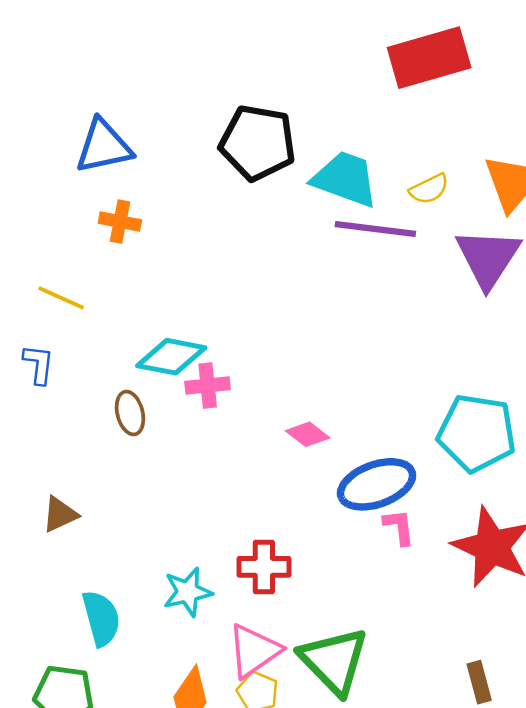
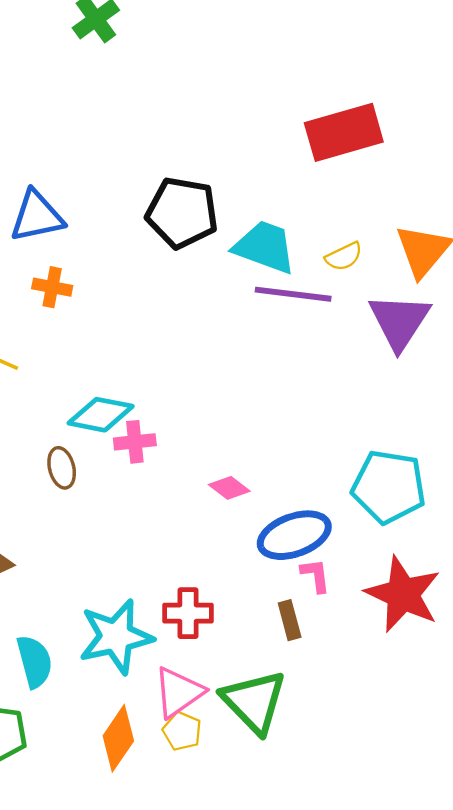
cyan star: (188, 592) -> (116, 637), size x1.6
brown rectangle: (479, 682) -> (290, 620), moved

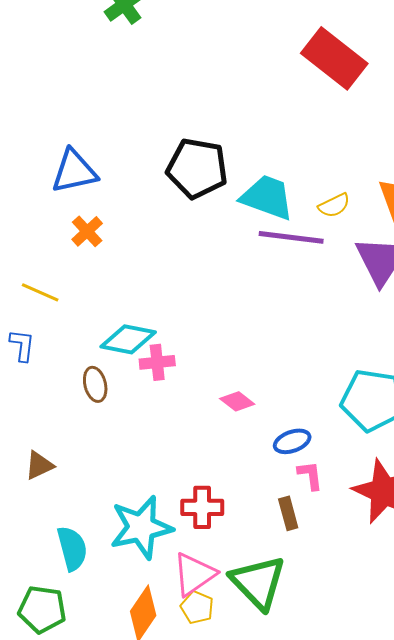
red rectangle: (344, 132) -> (334, 58), moved, turned 54
orange cross: (52, 287) -> (87, 231), turned 36
blue ellipse: (294, 535) -> (292, 441), size x0.6

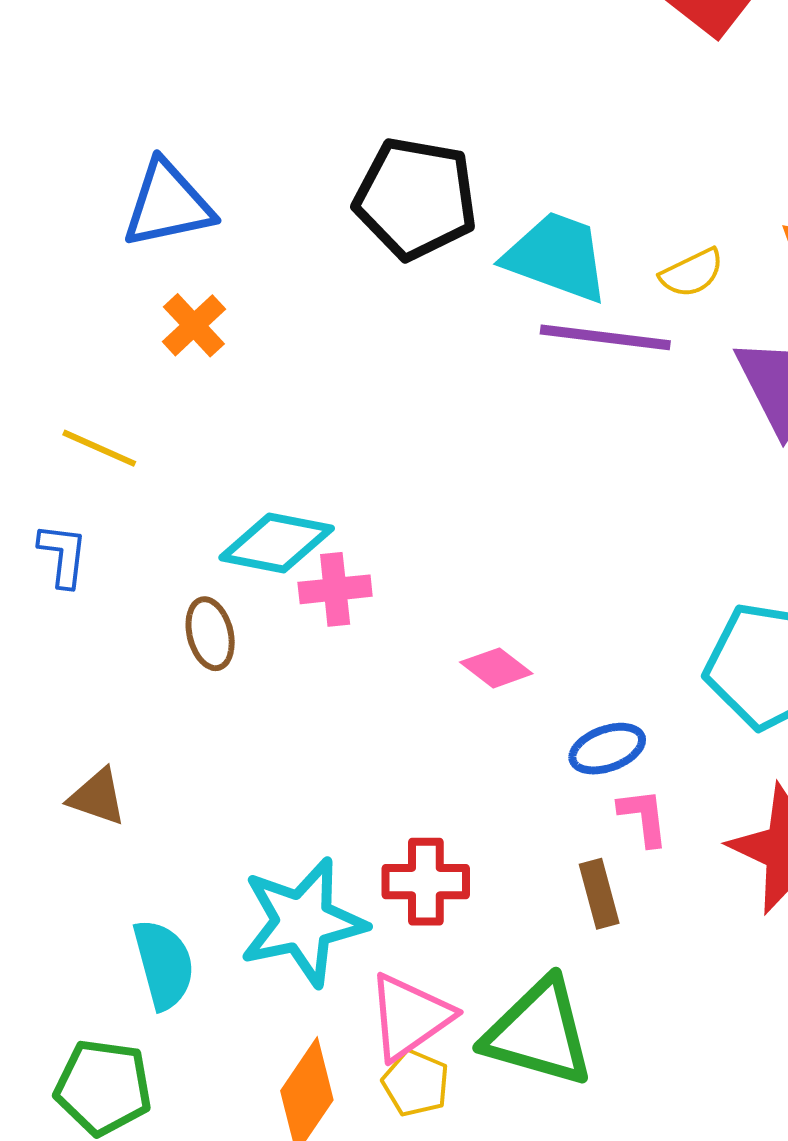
brown triangle: (39, 465) -> (97, 797), turned 44
green triangle: (258, 582) -> (539, 1033), turned -30

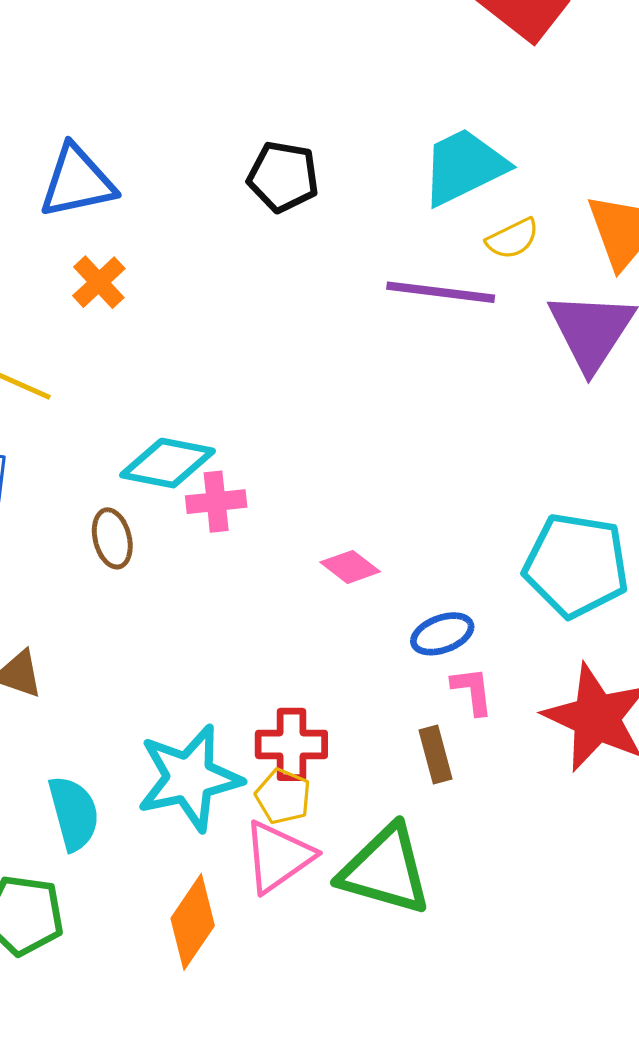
black pentagon: (416, 198) -> (283, 177), size x0.7
cyan trapezoid: (557, 257) -> (464, 167), moved, turned -46
yellow pentagon: (416, 1083) -> (283, 796), moved

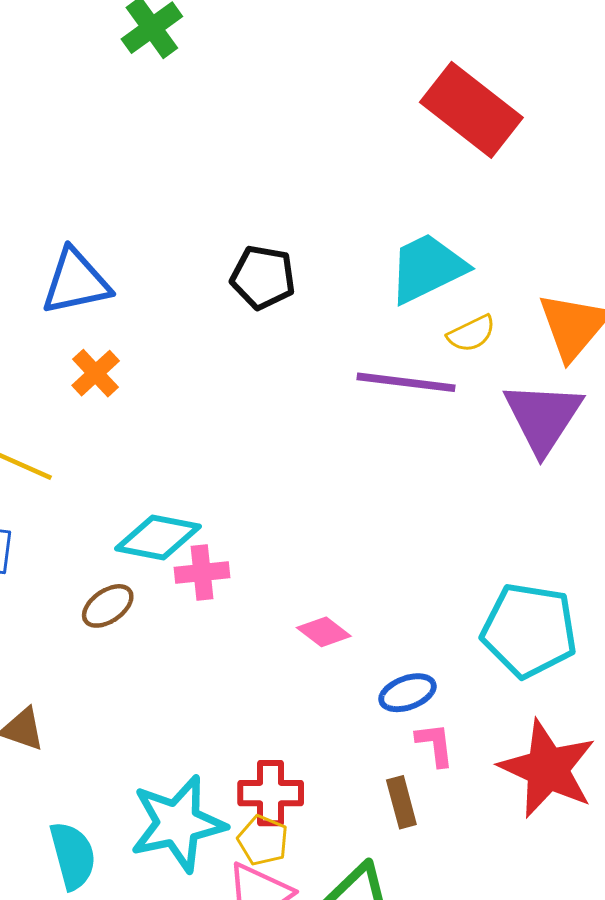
brown ellipse: (112, 538) -> (108, 606), turned 69

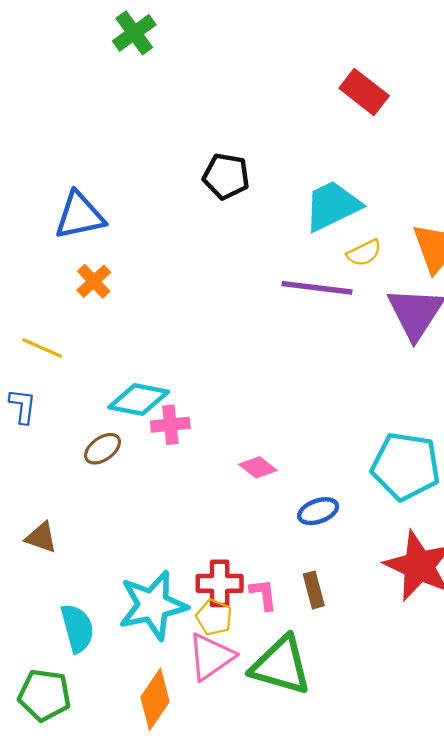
red rectangle: (471, 110) -> (364, 92), size x0.7
black pentagon: (263, 277) -> (226, 176), moved
pink L-shape: (435, 744) -> (263, 594), moved

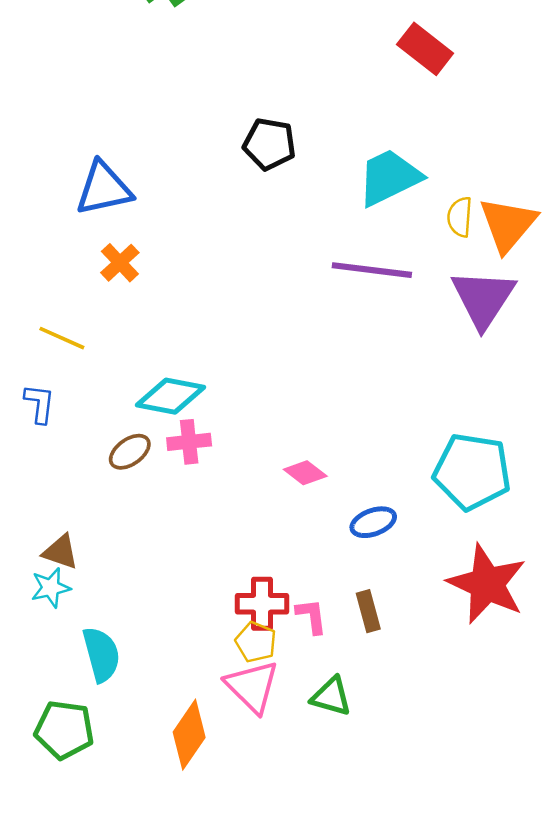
yellow semicircle: (364, 253) -> (460, 217), moved, turned 120
pink cross: (170, 425) -> (189, 442), moved
cyan star: (153, 605) -> (51, 588), moved, size x0.5
pink triangle: (211, 657) -> (252, 687), turned -40
green triangle: (281, 665) -> (331, 696), size x0.6

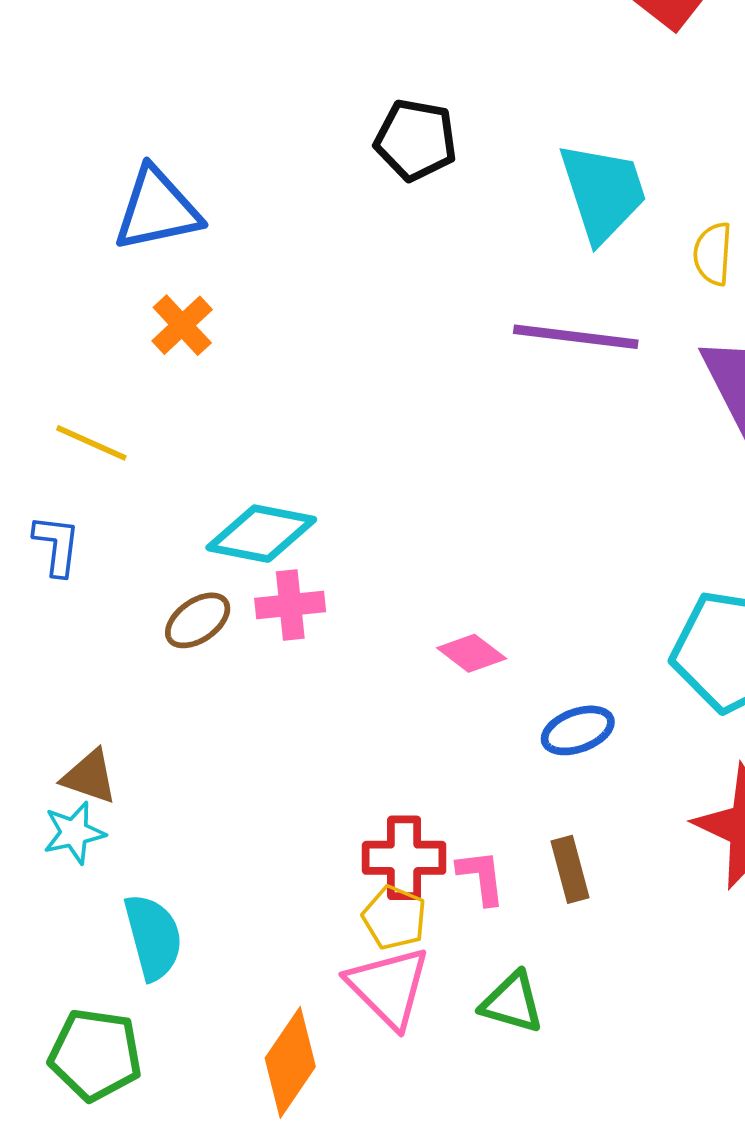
cyan trapezoid: (389, 177) -> (603, 192), turned 98

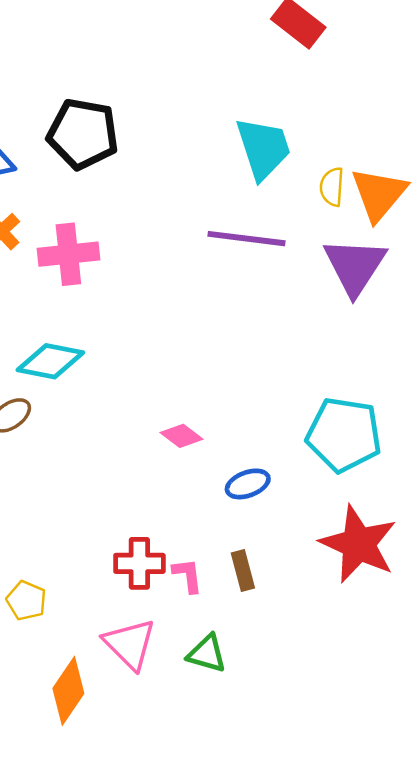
black pentagon: (416, 140) -> (83, 134), moved, size x1.4
pink cross: (290, 605) -> (68, 254), moved, size x1.4
yellow pentagon: (394, 918) -> (26, 601), moved

